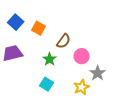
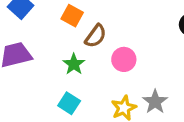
orange square: (39, 28) -> (72, 16), moved
gray star: (98, 73) -> (155, 102), moved

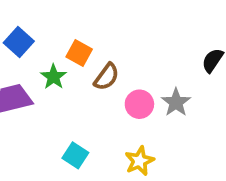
green star: (74, 64) -> (53, 77), moved
gray star: (155, 102) -> (176, 102), moved

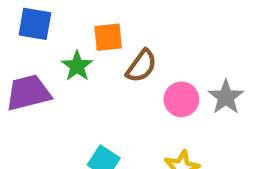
blue square: (19, 42) -> (35, 24), turned -32
orange square: (79, 53) -> (108, 37), turned -35

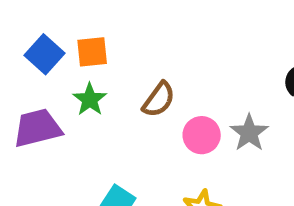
blue square: (35, 24) -> (45, 54), turned 32
orange square: (108, 37) -> (92, 52), moved

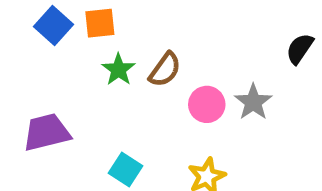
green star: (90, 99) -> (118, 70), moved
purple trapezoid: (37, 128) -> (46, 132), moved

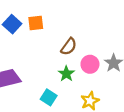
green star: (118, 70) -> (66, 74), moved

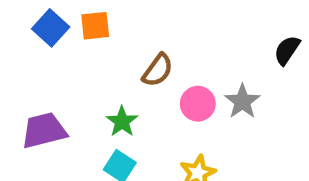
green star: (66, 74) -> (122, 122), moved

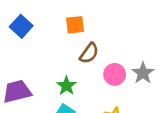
orange square: (95, 26) -> (75, 25), moved

